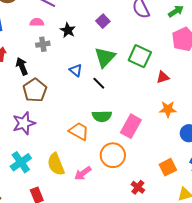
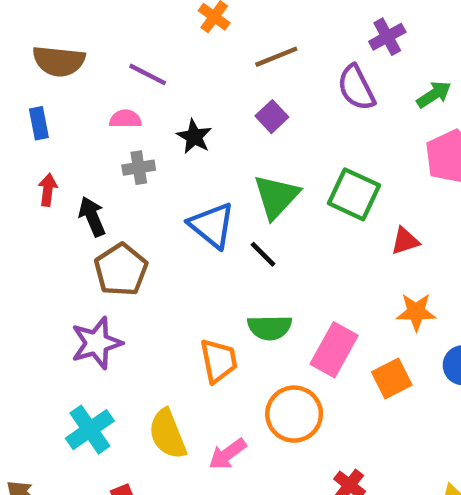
blue triangle: (76, 70) -> (212, 225), size x1.6
orange trapezoid: (79, 131) -> (219, 361), turned 50
orange square: (168, 167) -> (392, 379), moved

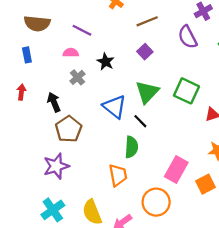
gray cross: (139, 168) -> (77, 77), turned -32
red arrow: (48, 190) -> (21, 92), moved
green semicircle: (270, 327) -> (131, 147), moved, turned -85

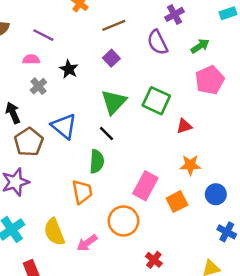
blue triangle: (115, 107) -> (64, 126), moved

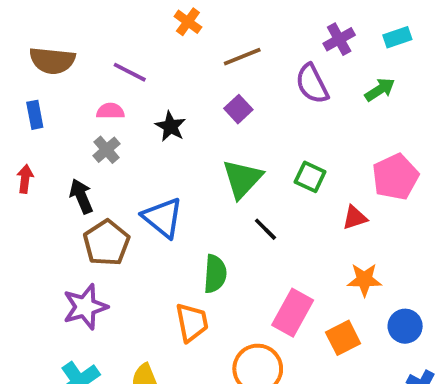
cyan rectangle: (228, 13) -> (397, 37), moved
pink pentagon: (210, 80) -> (395, 177), moved
gray cross: (38, 86) -> (106, 150), moved
green square: (156, 101) -> (310, 177), size x0.7
black line: (106, 134) -> (265, 229), moved

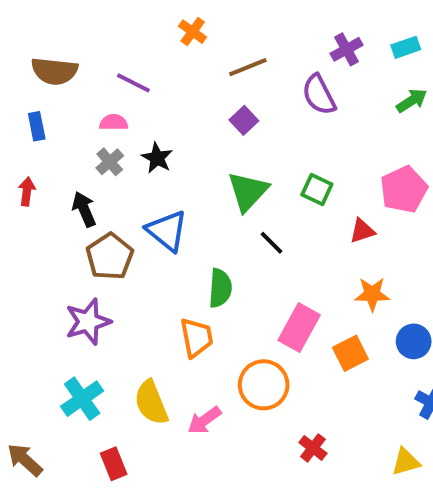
green arrow: (380, 90) -> (412, 101), moved
black star: (170, 126) -> (157, 158), moved

